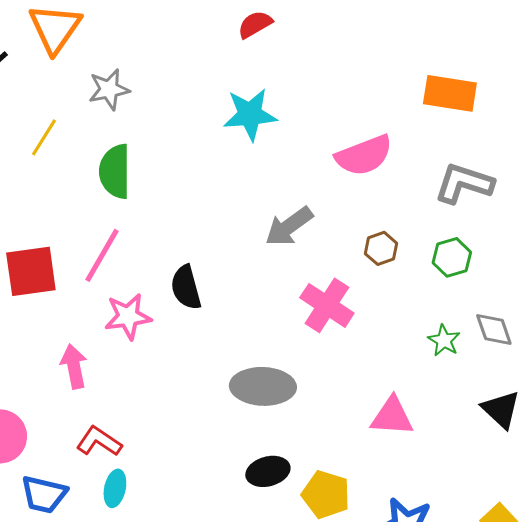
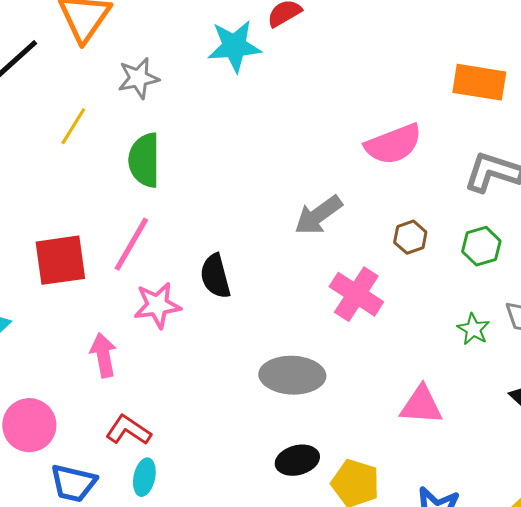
cyan star: (250, 114) -> (234, 46), moved

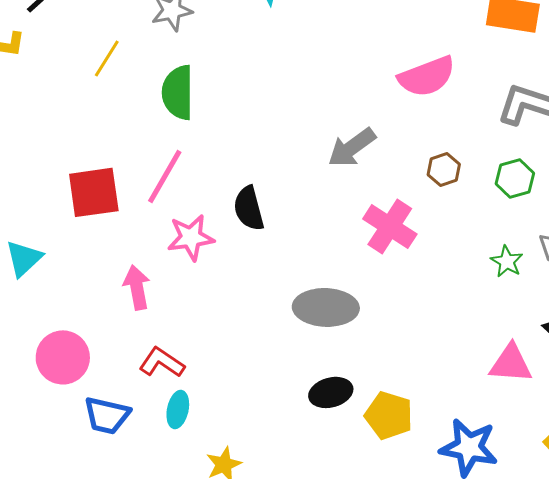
pink triangle: (421, 405) -> (511, 363), moved

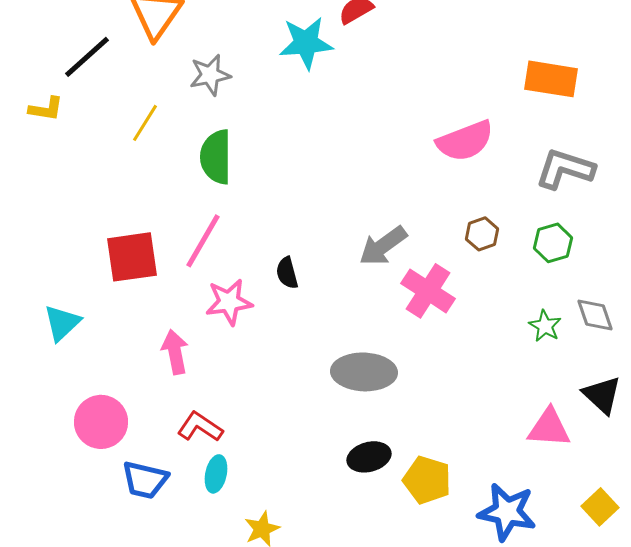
gray arrow: (352, 147) -> (383, 246), moved
black semicircle: (249, 208) -> (287, 273), size x0.7

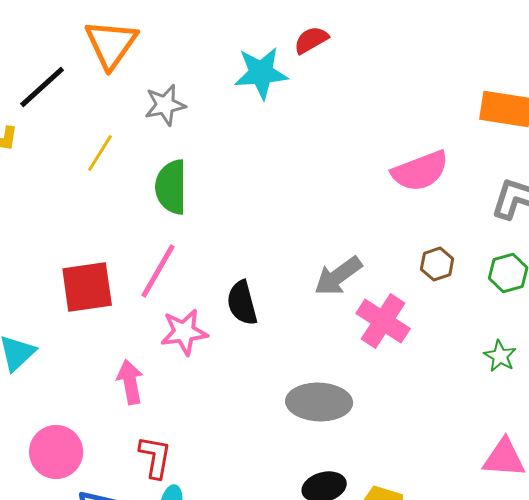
black semicircle: (287, 273) -> (242, 303), size x1.4
red L-shape: (200, 427) -> (155, 457), turned 66

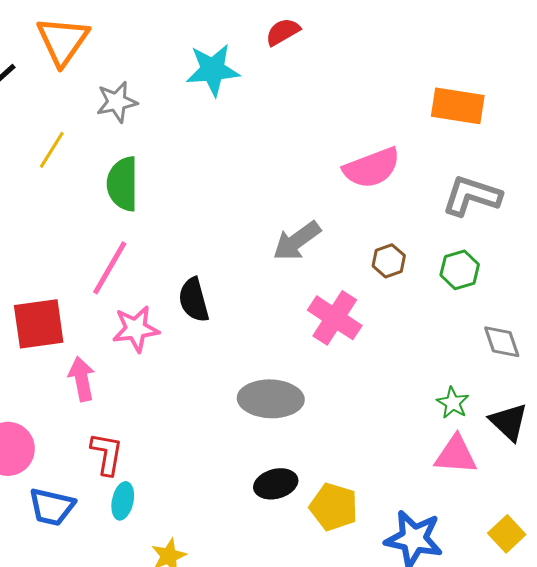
red semicircle: (311, 40) -> (283, 32), moved
gray arrow: (338, 276) -> (297, 241), moved
red square: (87, 287) -> (39, 324), moved
green star: (500, 356) -> (453, 403), moved

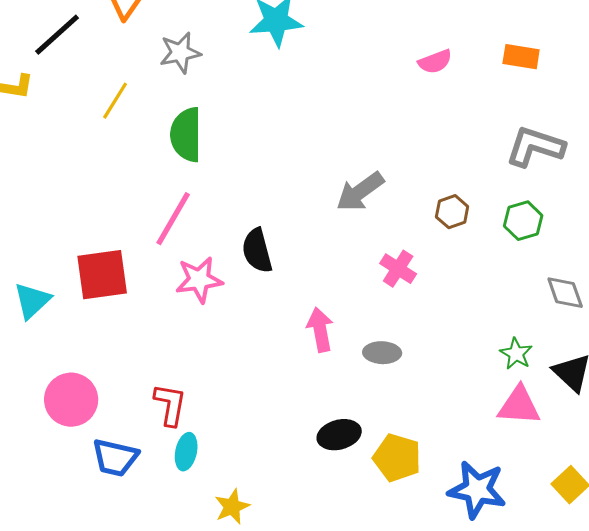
orange rectangle: (458, 106) -> (521, 57), size x0.7
pink semicircle: (372, 168) -> (435, 62), moved, size x0.6
pink cross: (335, 318) -> (398, 269), size x0.7
pink arrow: (82, 379) -> (320, 330), moved
gray ellipse: (271, 399) -> (382, 353), moved, size x0.6

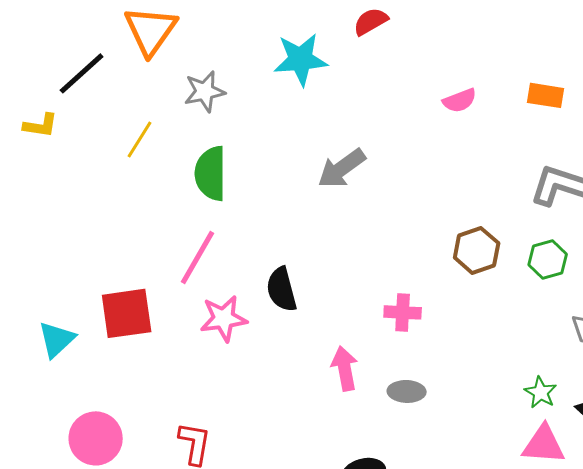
gray arrow: (360, 192) -> (342, 168), moved
brown hexagon: (452, 212) -> (477, 250), size x1.4
pink cross: (398, 269) -> (403, 312), moved, turned -30

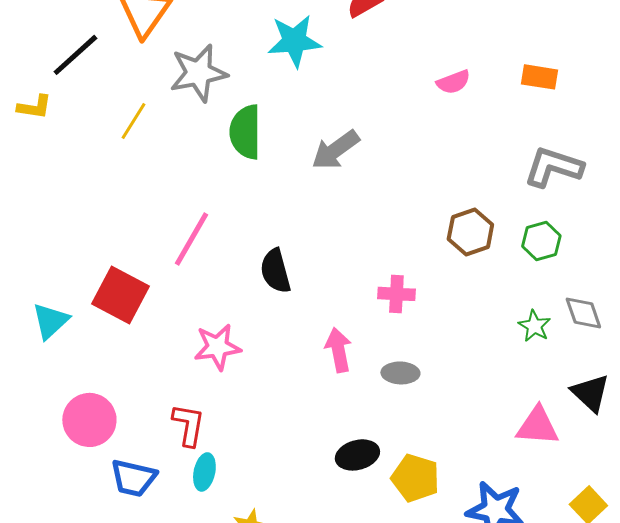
gray star: (205, 91) -> (198, 73), size x1.4
green semicircle: (211, 173) -> (245, 132), moved
red square: (127, 313) -> (120, 295), turned 36
pink star: (224, 318) -> (217, 347), moved
green star: (541, 392) -> (534, 326), moved

